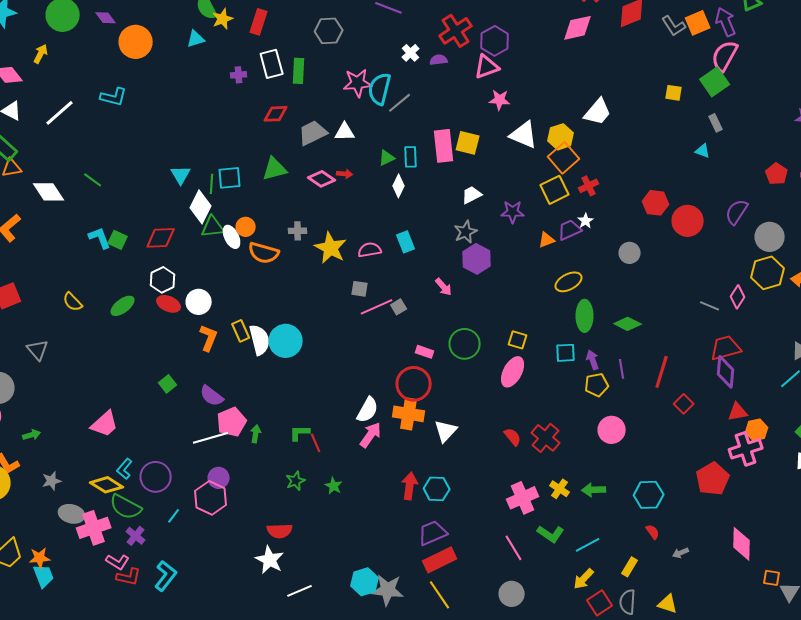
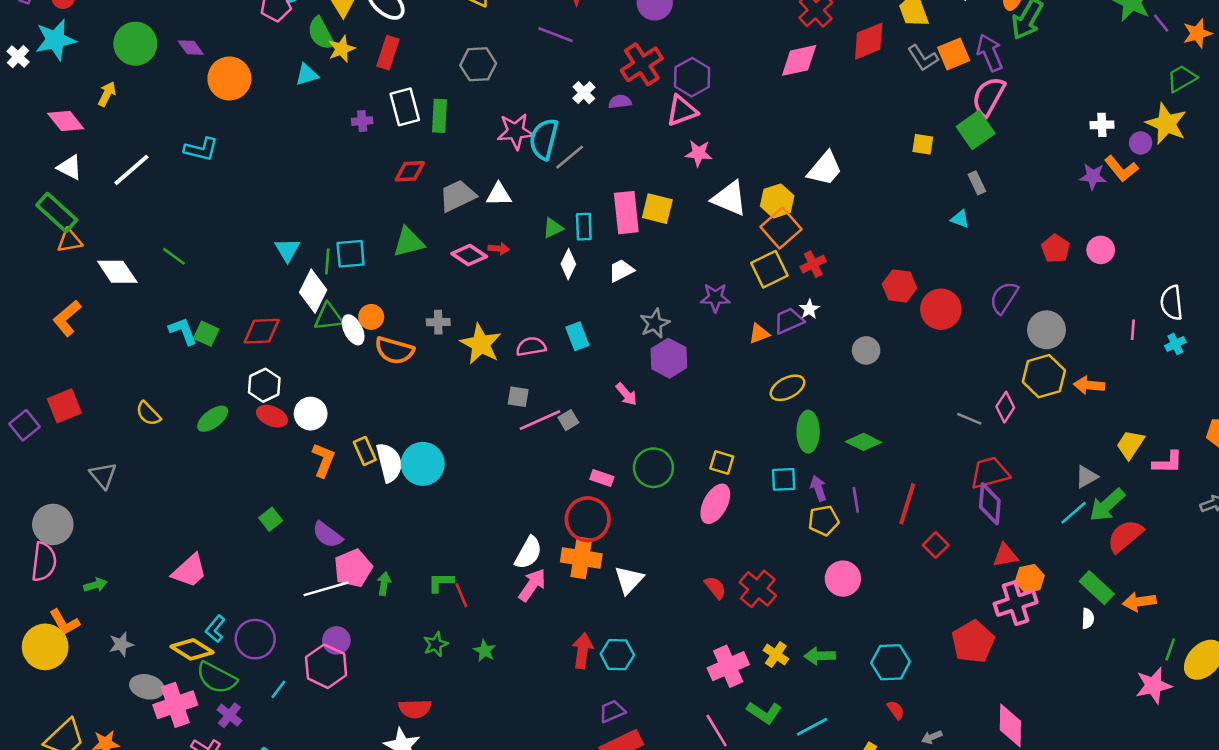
white trapezoid: (472, 195) -> (621, 271), moved
purple trapezoid: (433, 533) -> (612, 711), size x0.7

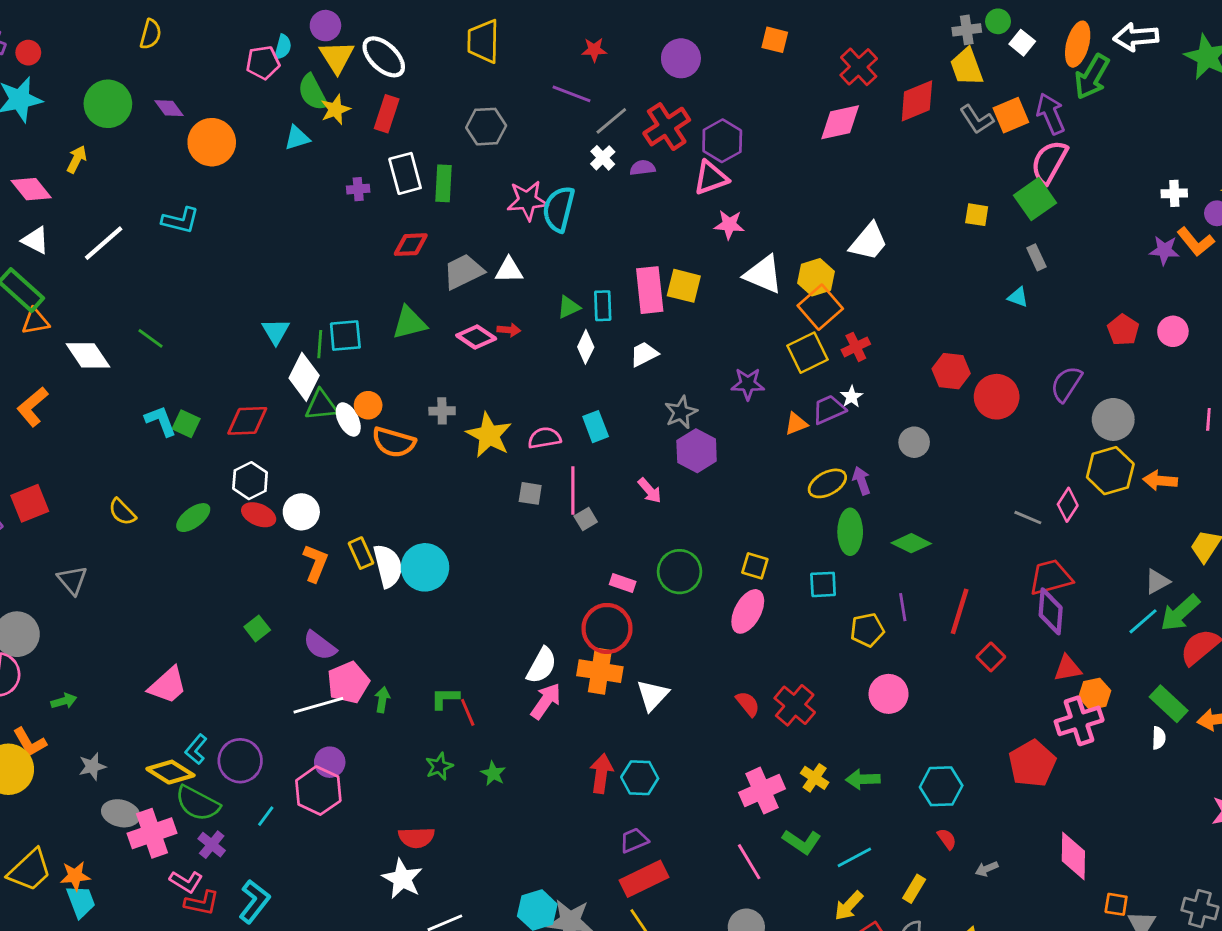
gray line: (570, 157) -> (611, 121), moved
pink line: (540, 420) -> (573, 491), moved, turned -66
purple arrow: (818, 488) -> (862, 481), moved

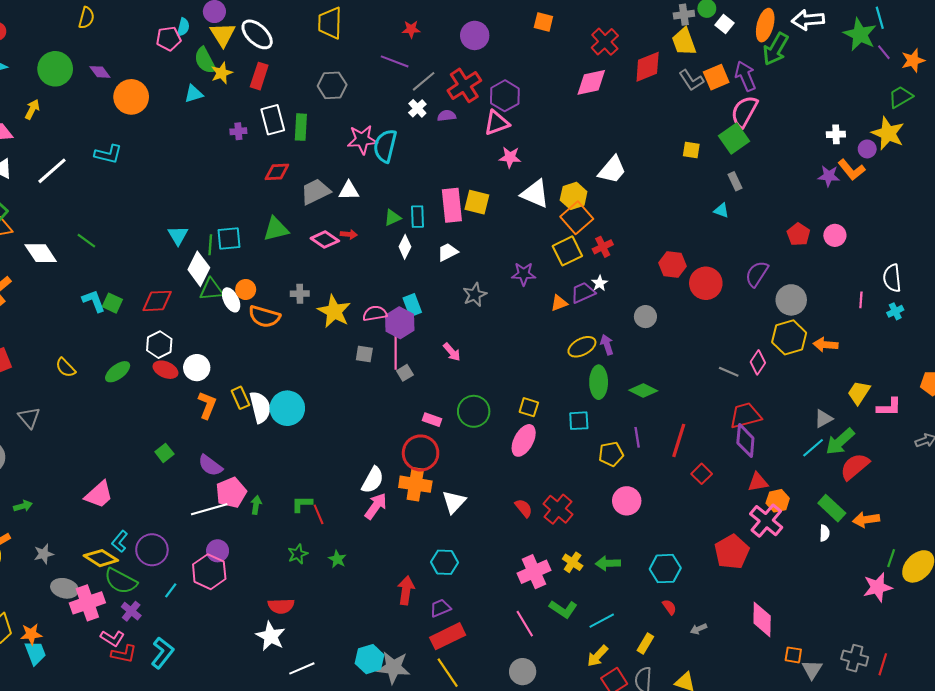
purple hexagon: (697, 451) -> (400, 323), moved
pink cross: (1079, 721) -> (766, 521), turned -32
red arrow: (601, 774) -> (406, 590), moved

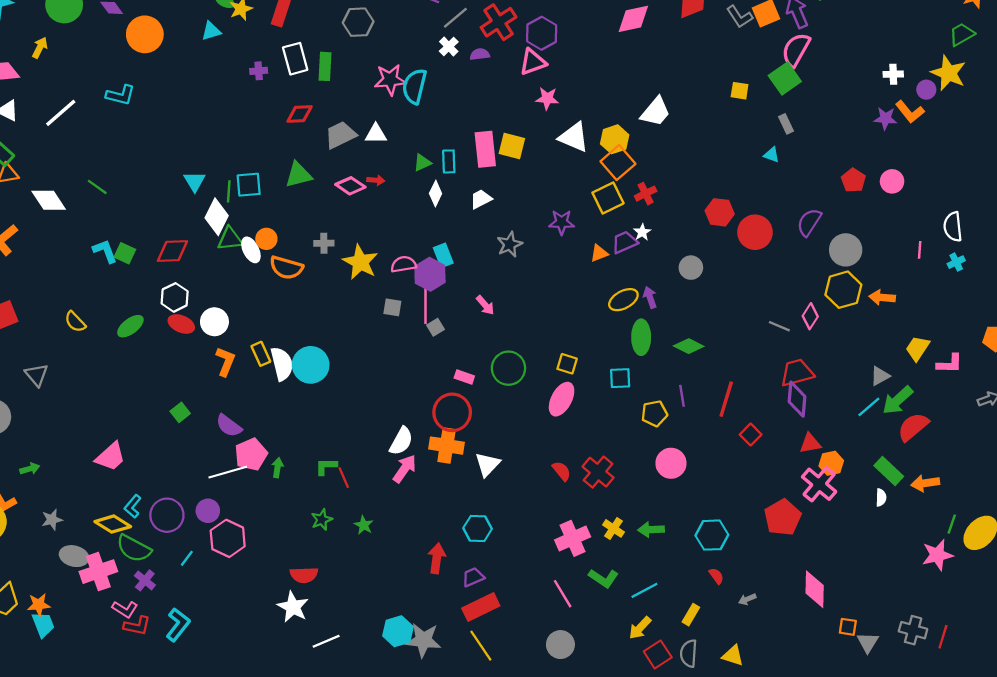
purple circle: (218, 551) -> (208, 511), moved

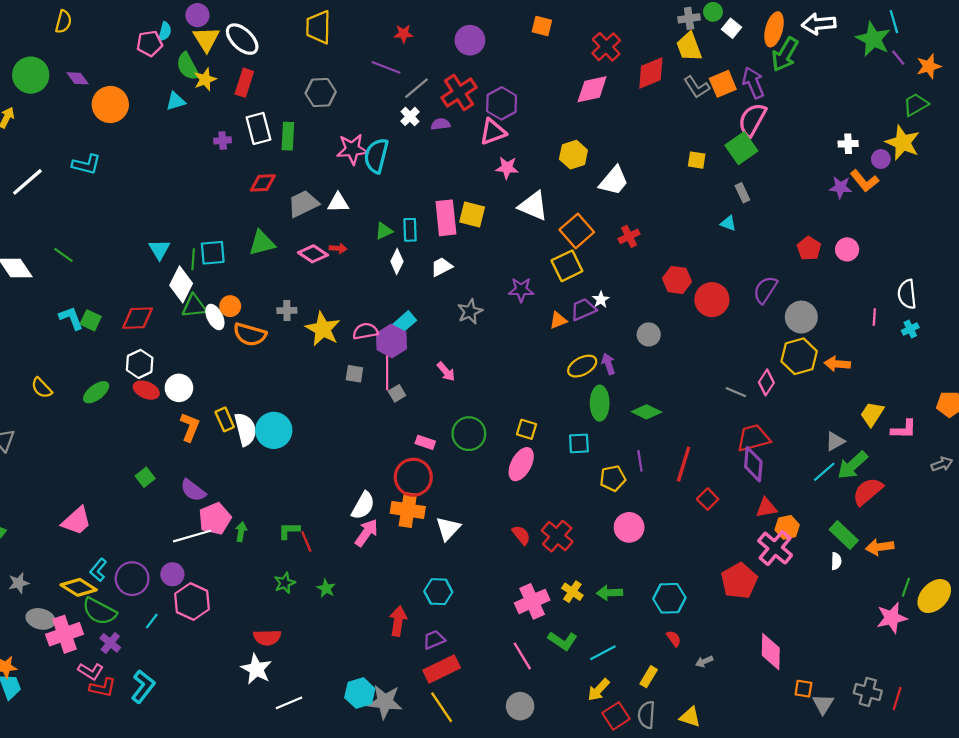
yellow hexagon: (615, 139) -> (573, 155), moved
red cross: (646, 194) -> (629, 236), moved
cyan rectangle: (443, 255) -> (405, 322), turned 70

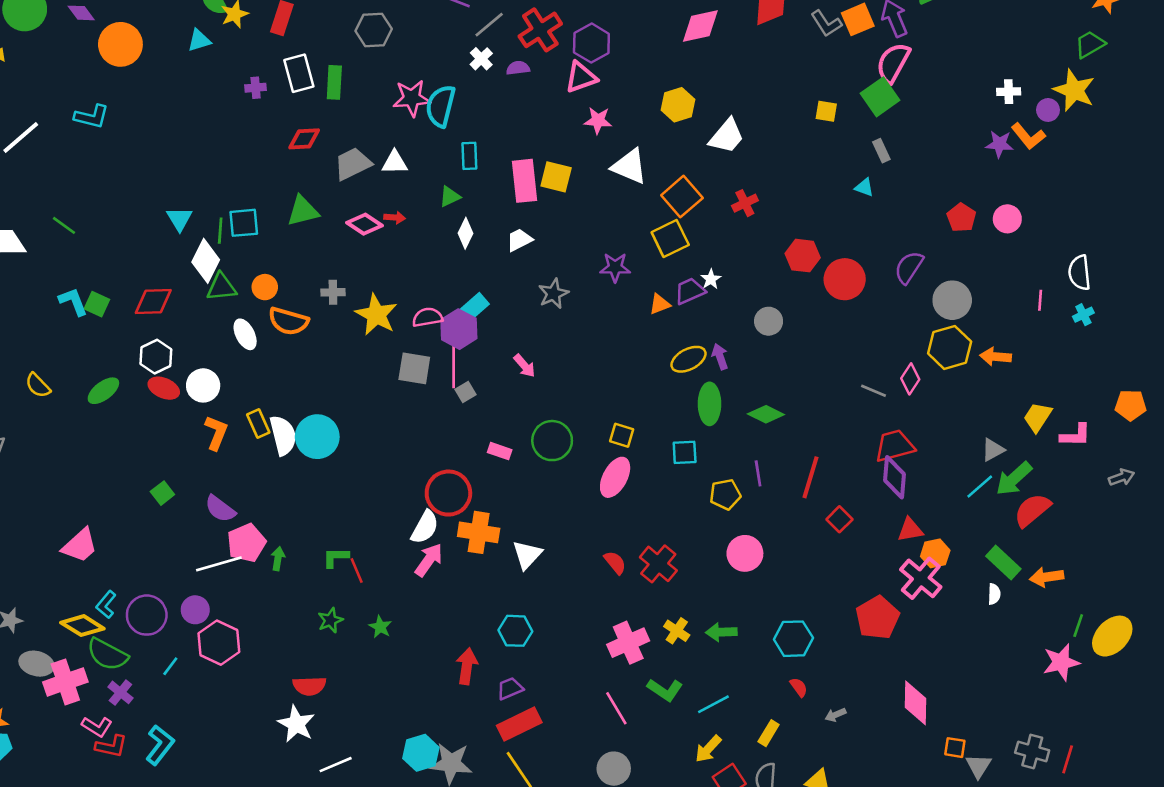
cyan rectangle: (410, 230) -> (469, 156), moved
white ellipse: (215, 317) -> (245, 334), moved
gray square: (354, 374) -> (414, 368), size x1.5
red circle: (413, 477) -> (448, 493), moved

